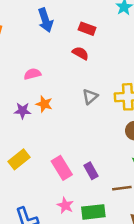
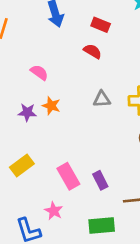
pink semicircle: (32, 74) -> (39, 72), turned 49
gray triangle: (90, 97) -> (102, 99), turned 35
pink star: (65, 205) -> (54, 211), moved

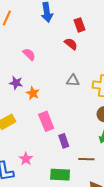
red rectangle: (101, 25) -> (80, 25), turned 40
orange star: (51, 106) -> (33, 93), moved
pink rectangle: (68, 176) -> (46, 121), moved

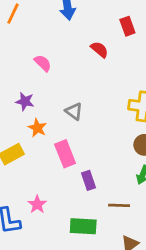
red rectangle: (80, 25) -> (127, 26), moved
gray triangle: (73, 81) -> (74, 111), moved, turned 32
orange star: (33, 93) -> (37, 128), moved

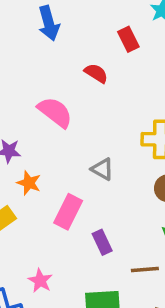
pink semicircle: (43, 63) -> (55, 112), moved, size x1.5
gray triangle: (74, 111) -> (102, 169), moved
pink rectangle: (65, 154) -> (68, 212), turned 55

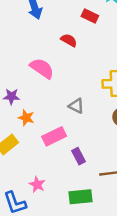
red rectangle: (128, 39) -> (90, 16), turned -35
pink rectangle: (68, 212) -> (54, 136), turned 40

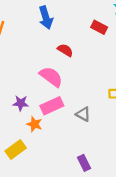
red semicircle: (69, 40) -> (65, 50), moved
pink rectangle: (54, 136) -> (52, 106), moved

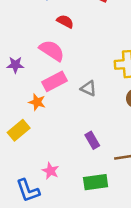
purple star: (21, 103) -> (15, 65), moved

